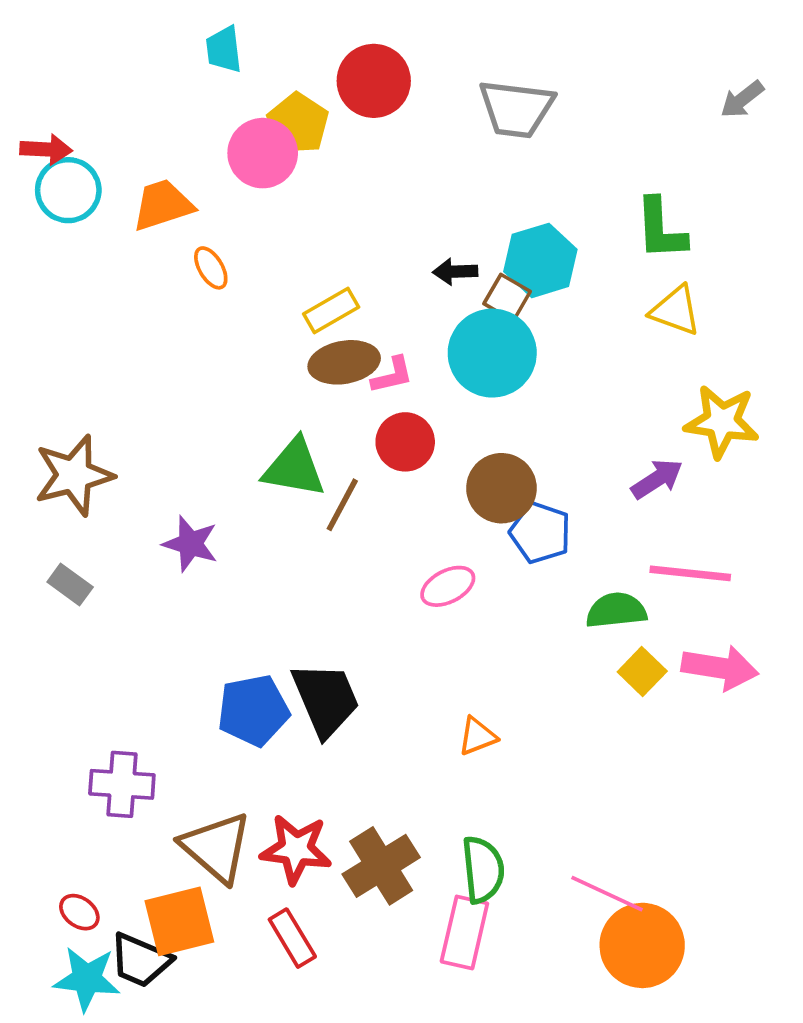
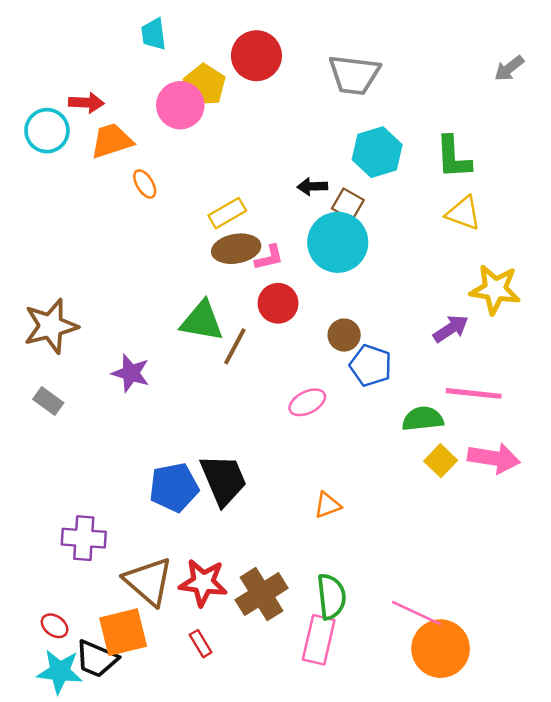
red arrow: (46, 149) -> (86, 103), moved
cyan hexagon: (540, 260) -> (377, 152), moved
brown circle: (501, 488) -> (344, 335), size x0.7
red rectangle: (292, 938) -> (201, 644), size x0.7

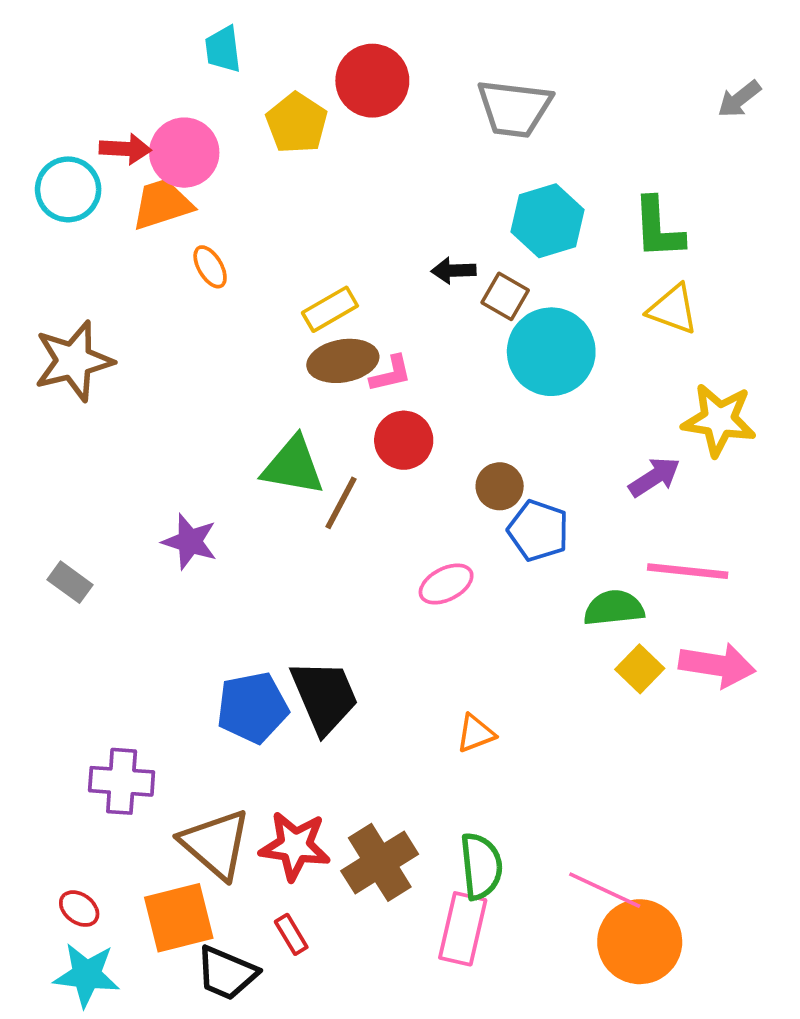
pink circle: (180, 105) -> (184, 153), moved
cyan circle: (338, 242) -> (551, 352), moved
brown star: (51, 326) -> (74, 361), moved
black trapezoid: (96, 659) -> (227, 973), moved

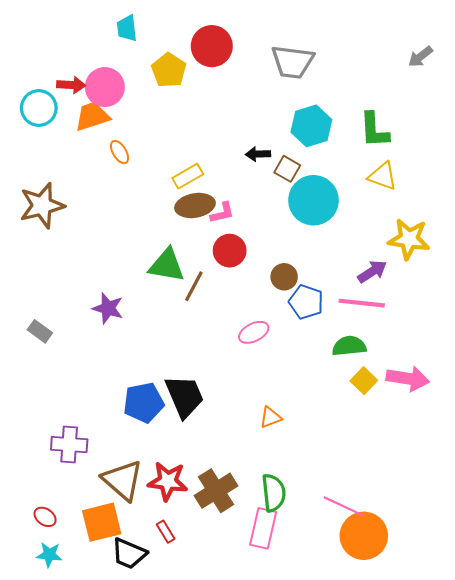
pink line: (688, 571) -> (362, 303), moved
cyan star: (87, 975) -> (49, 555), size x0.7

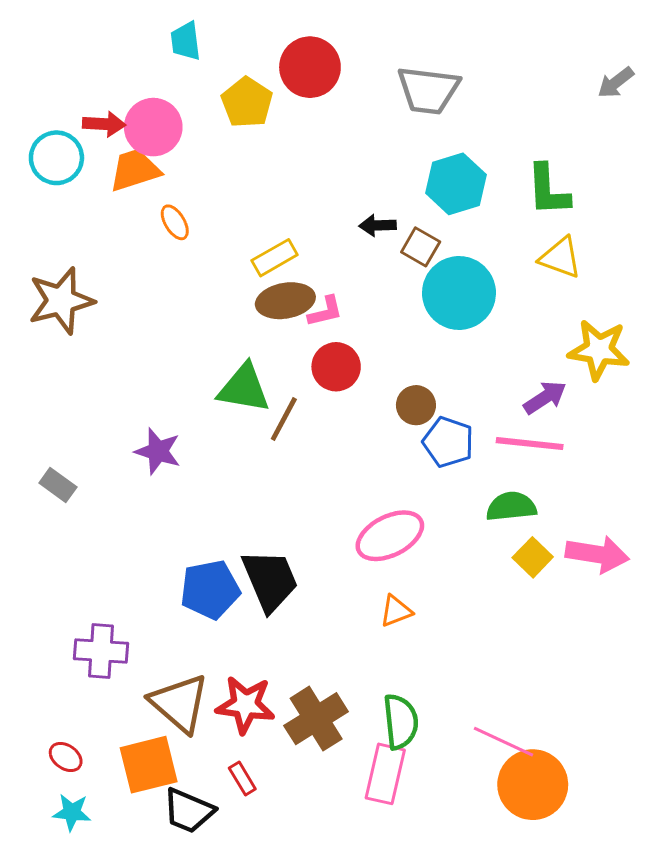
pink ellipse: (254, 332) -> (390, 536), moved, size x1.5

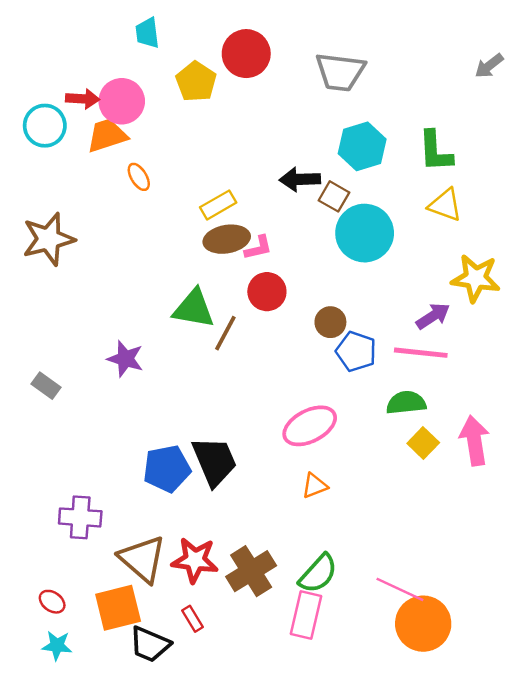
black arrow: (378, 225) -> (300, 179), size x1.4
pink arrow: (597, 554) -> (474, 441), turned -108
green semicircle: (401, 722) -> (318, 574), turned 48

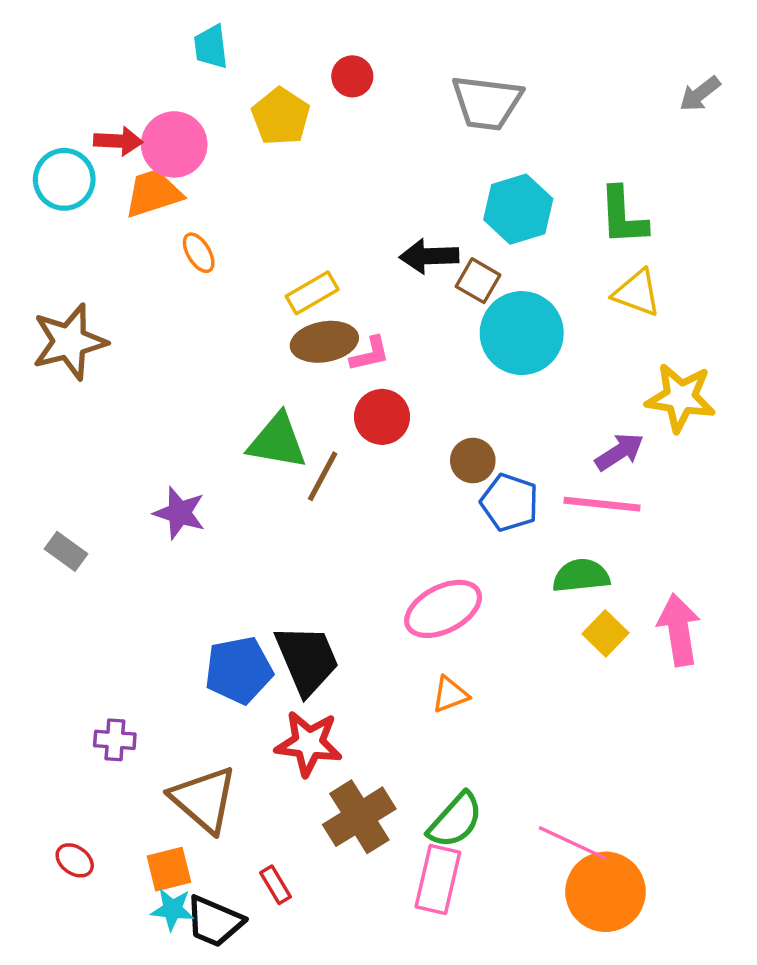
red circle: (246, 54) -> (352, 76), size x0.6
purple cross: (80, 517) -> (115, 740), size x0.7
red star: (195, 560) -> (309, 743), moved
orange square: (118, 608) -> (169, 869), size x0.7
cyan star: (57, 646) -> (172, 909), moved

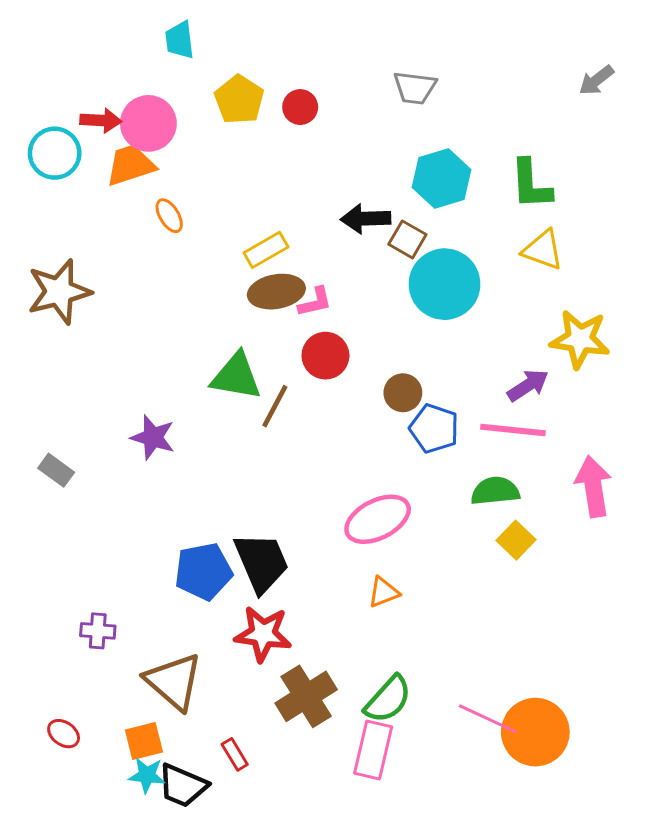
red circle: (352, 76) -> (300, 107), moved
gray trapezoid: (487, 103) -> (415, 88), size x0.7
pink arrow: (679, 630) -> (593, 487), moved
orange circle: (605, 892) -> (535, 732), moved

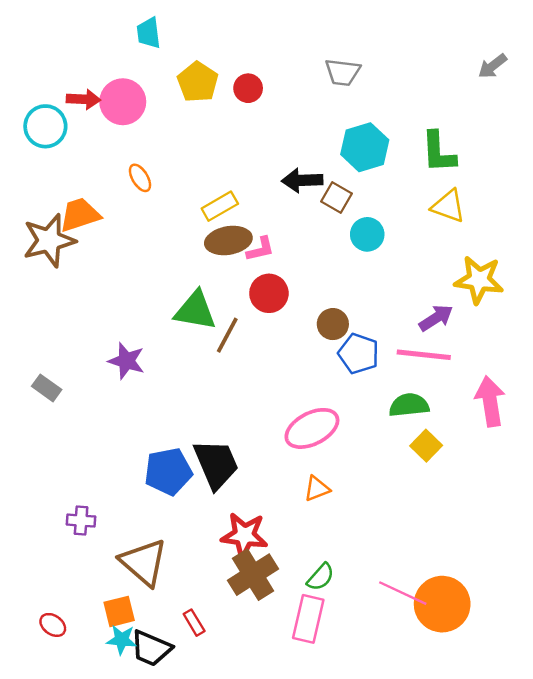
orange trapezoid: (131, 165) -> (80, 215), moved
cyan circle: (445, 284) -> (367, 234), size x0.6
red star: (263, 634) -> (244, 535), moved
green semicircle: (388, 699) -> (321, 577), size x0.7
red ellipse: (64, 734) -> (53, 625), moved

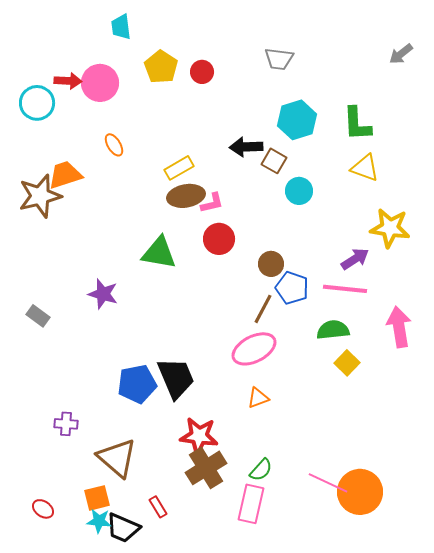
brown line: (227, 335) -> (263, 309), moved

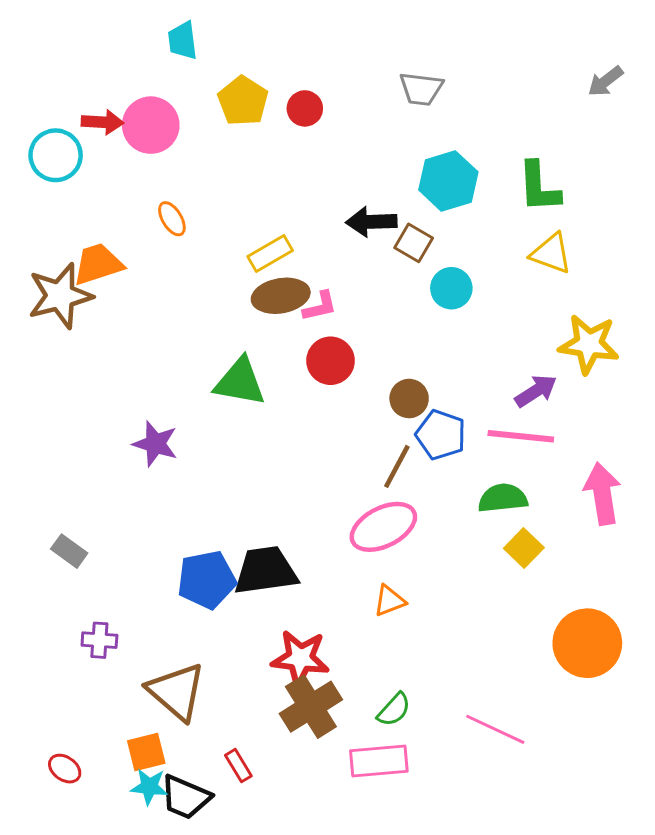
gray rectangle: (38, 316) -> (69, 551), moved
black trapezoid: (176, 378) -> (266, 571), turned -75
orange circle: (360, 492) -> (587, 643), moved
pink rectangle: (251, 504) -> (379, 761), turned 72

